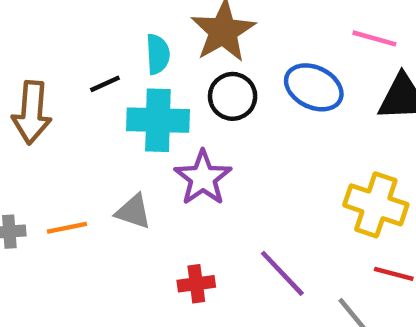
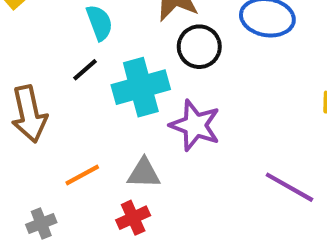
cyan semicircle: (158, 54) -> (99, 23), moved
orange line: (67, 228) -> (82, 175), moved
red cross: (196, 284) -> (133, 218), moved

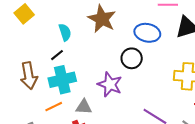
black circle: (199, 47) -> (132, 58), moved
cyan cross: (141, 87) -> (62, 80), moved

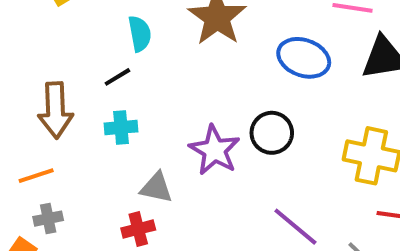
black circle: (132, 58) -> (272, 133), moved
cyan cross: (62, 80) -> (121, 127), size x0.6
orange line: (54, 107) -> (36, 176), moved

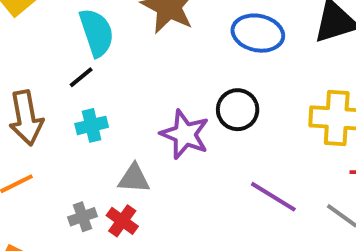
cyan semicircle: (140, 34) -> (97, 33), size x1.4
gray cross: (48, 219) -> (83, 217), moved
red cross: (138, 229) -> (122, 221), turned -32

